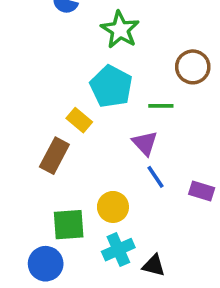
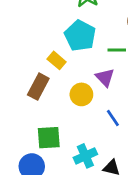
blue line: (156, 177) -> (113, 118), moved
yellow circle: (113, 207) -> (81, 94), moved

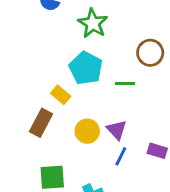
purple triangle: (105, 77) -> (117, 130), moved
blue line: (113, 118) -> (121, 156), turned 60

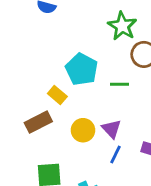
green star: (93, 23) -> (122, 26), moved
brown rectangle: (41, 123) -> (38, 122), turned 35

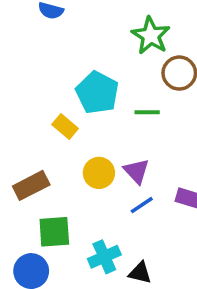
brown rectangle: (38, 122) -> (31, 185), moved
blue line: (115, 155) -> (142, 205), turned 30

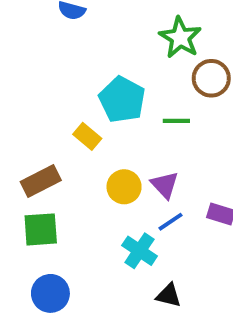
brown rectangle: (31, 185) -> (41, 181), moved
green square: (54, 232) -> (41, 229), moved
cyan cross: (104, 257) -> (140, 251), moved, turned -32

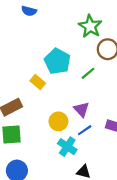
green line: (176, 121) -> (88, 73), turned -40
yellow circle: (124, 187) -> (58, 121), moved

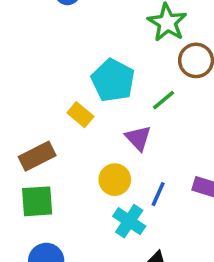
purple triangle: (81, 109) -> (138, 138), moved
blue line: (85, 130) -> (158, 194), turned -32

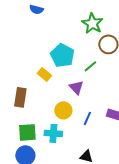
brown rectangle: (37, 156) -> (20, 97), turned -54
green square: (37, 201) -> (27, 132), moved
cyan cross: (129, 221) -> (53, 133), moved, turned -30

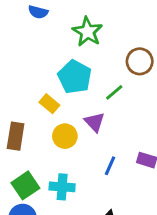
green star: (92, 23) -> (87, 32), moved
yellow circle: (63, 110) -> (65, 136), moved
green square: (27, 132) -> (25, 185), turned -30

